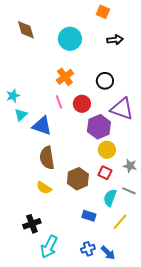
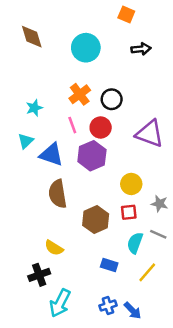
black circle: (105, 81) -> (112, 99), moved
cyan star: (13, 96) -> (34, 108), moved
purple hexagon: (99, 127) -> (92, 156), moved
red square: (105, 173) -> (129, 212), turned -32
yellow semicircle: (44, 188) -> (54, 248), moved

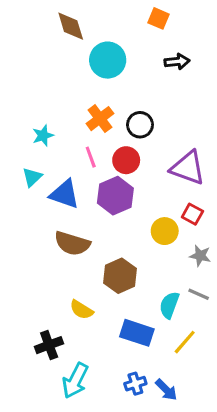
brown diamond: (32, 37) -> (71, 26), moved
brown semicircle: (58, 194) -> (72, 243), turned -64
red square: (129, 212) -> (192, 214), moved, turned 35
yellow semicircle: (54, 248) -> (81, 310), moved
blue rectangle: (109, 265) -> (137, 333), size x1.5

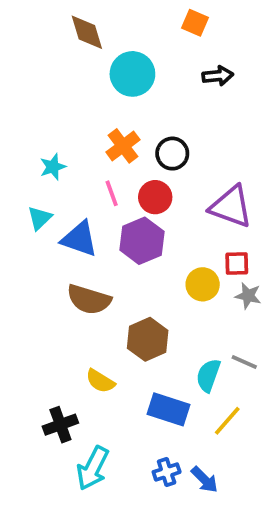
red square: (192, 214) -> (237, 263), turned -30
gray star: (200, 256) -> (248, 296), moved

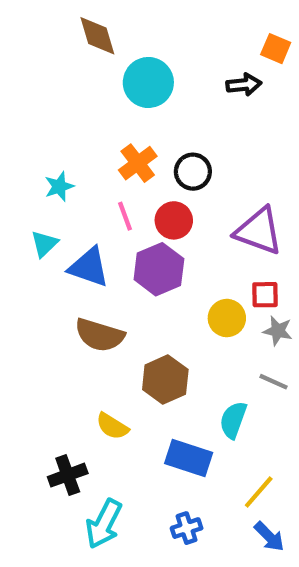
orange square: (195, 23) -> (276, 49), moved
gray line: (244, 362) -> (274, 382), moved
yellow line: (227, 421) -> (259, 492), moved
blue arrow: (204, 480) -> (269, 537), moved

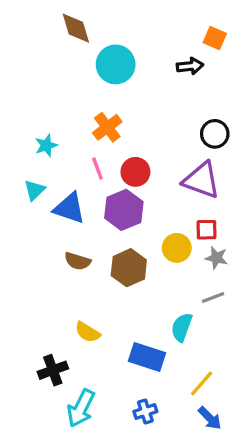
black circle: (193, 172) -> (215, 134), moved
brown semicircle: (100, 335) -> (78, 261), size x0.7
brown hexagon: (165, 380) -> (129, 268), moved
gray line: (274, 382) -> (213, 297), turned -45

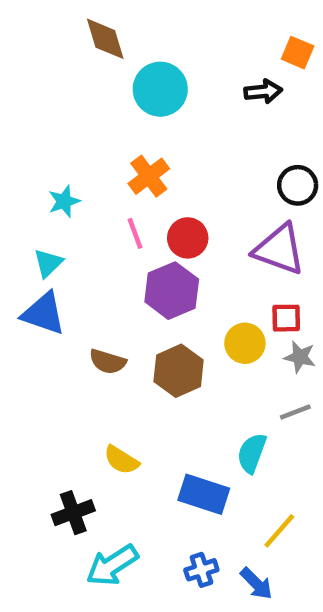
blue triangle: (69, 208) -> (44, 313), moved
cyan arrow: (81, 408) -> (112, 565), turned 30
blue arrow: (210, 418) -> (256, 584), moved

